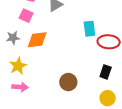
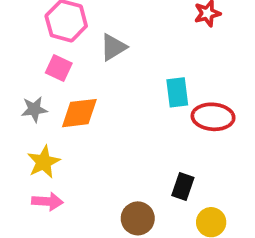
black rectangle: (106, 72) -> (183, 186), moved
brown circle: (68, 82) -> (138, 218), moved

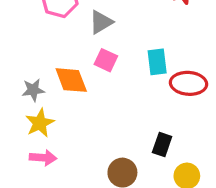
pink square: (59, 68) -> (106, 60), moved
gray star: (34, 109) -> (33, 90), moved
orange diamond: (79, 113) -> (71, 80), turned 76

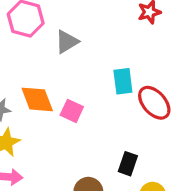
pink square: (106, 60) -> (72, 111), moved
red ellipse: (188, 83) -> (154, 103), turned 44

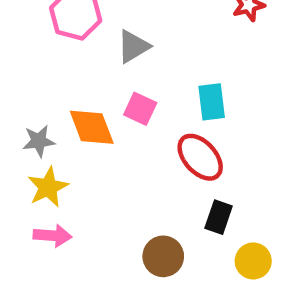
red ellipse: (154, 103) -> (200, 157), moved
pink square: (72, 111) -> (140, 109), moved

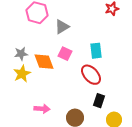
gray star: (39, 141) -> (21, 54), moved
yellow star: (48, 187) -> (22, 74), moved
pink arrow: (53, 236) -> (42, 109), moved

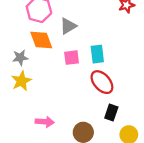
cyan rectangle: (96, 51) -> (97, 54), moved
pink square: (65, 54) -> (72, 58), turned -32
orange diamond: (44, 62) -> (41, 40), moved

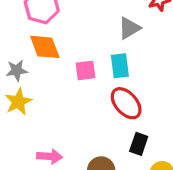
gray triangle: (68, 26) -> (129, 28), moved

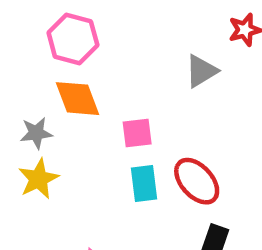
cyan rectangle: (120, 66) -> (144, 183), moved

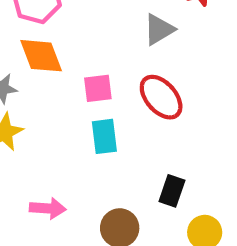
red ellipse: (197, 181) -> (161, 97), moved

